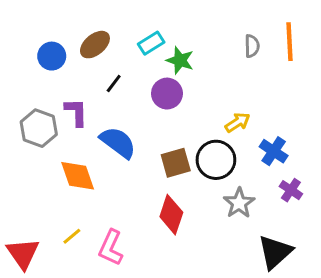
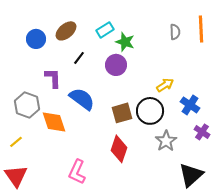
gray hexagon: (39, 128) -> (27, 105), moved
yellow line: (72, 236) -> (16, 142), moved

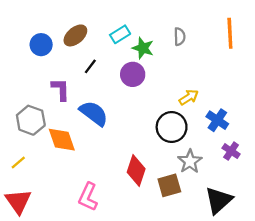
gray semicircle: (175, 32) -> (180, 37), moved
brown square: (122, 113) -> (169, 185), moved

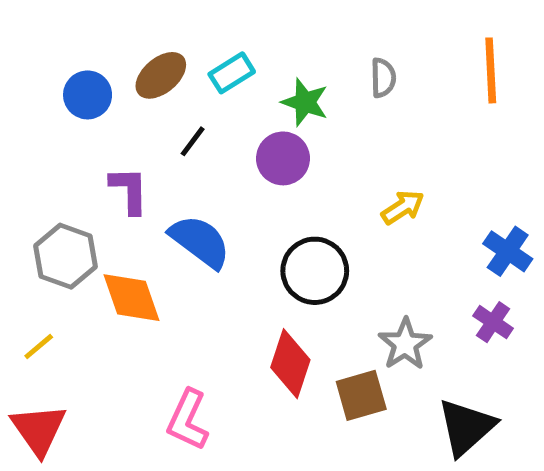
cyan rectangle: (120, 34) -> (232, 73), moved
blue cross: (217, 120) -> (508, 251), moved
black circle: (172, 127) -> (315, 271), moved

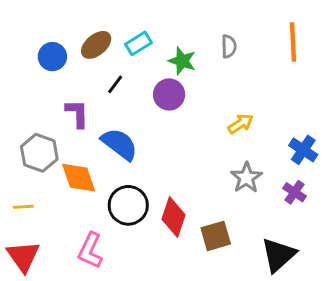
black circle: (315, 271) -> (128, 205), moved
gray star: (405, 344) -> (246, 178), moved
yellow line: (39, 347) -> (23, 207), turned 36
pink L-shape: (188, 420) -> (90, 251), moved

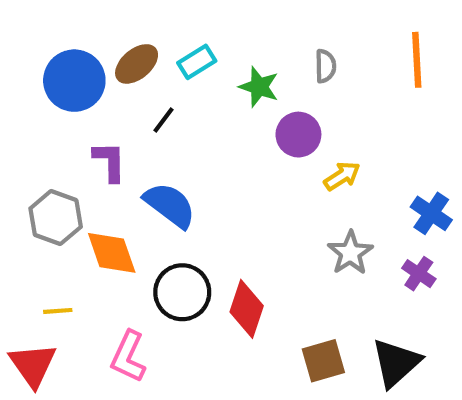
blue circle: (52, 57) -> (74, 81), size x1.5
purple circle: (169, 94) -> (298, 135), moved
yellow line: (23, 207) -> (58, 311), moved
brown square: (216, 236) -> (323, 361), moved

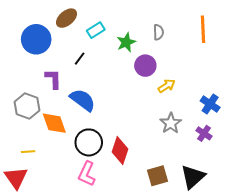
brown ellipse: (137, 64) -> (66, 18), moved
green star: (259, 87) -> (126, 42), turned 30
pink L-shape: (128, 357) -> (87, 174), moved

